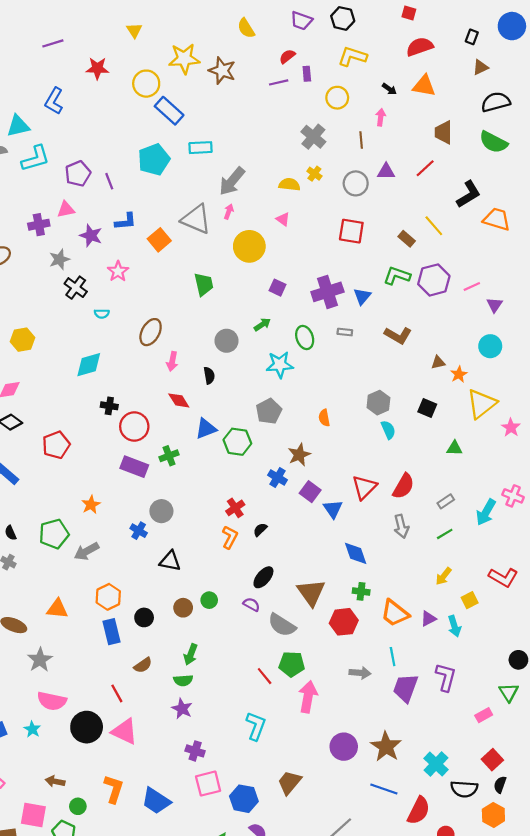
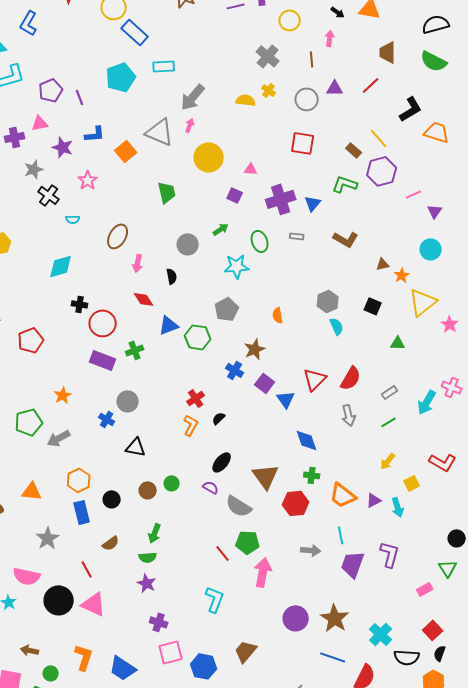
pink triangle: (283, 219) -> (251, 169), moved, turned -32
purple hexagon: (434, 280) -> (382, 171), moved
gray star: (40, 660) -> (48, 538), moved

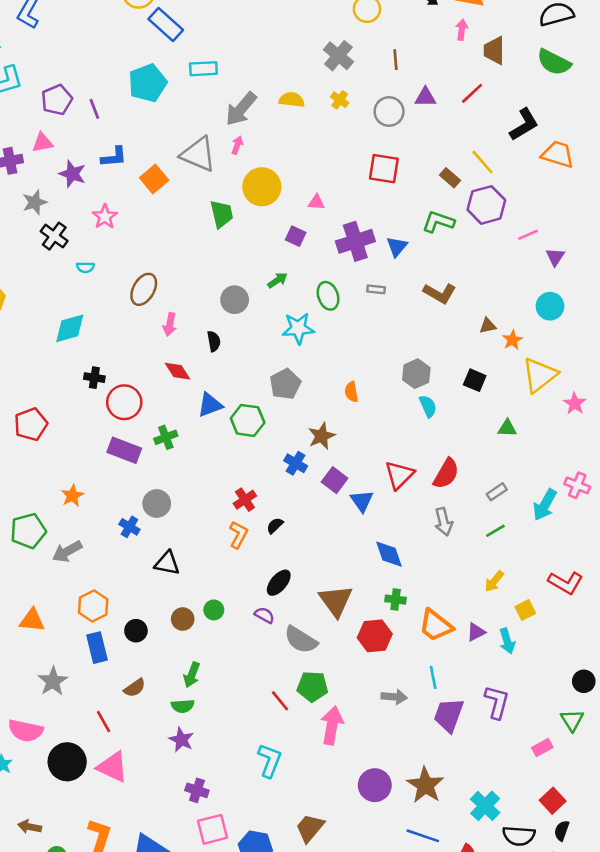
pink arrow: (330, 38) -> (462, 30), moved
yellow semicircle: (246, 100) -> (292, 100), moved
green trapezoid: (167, 192) -> (222, 214), moved

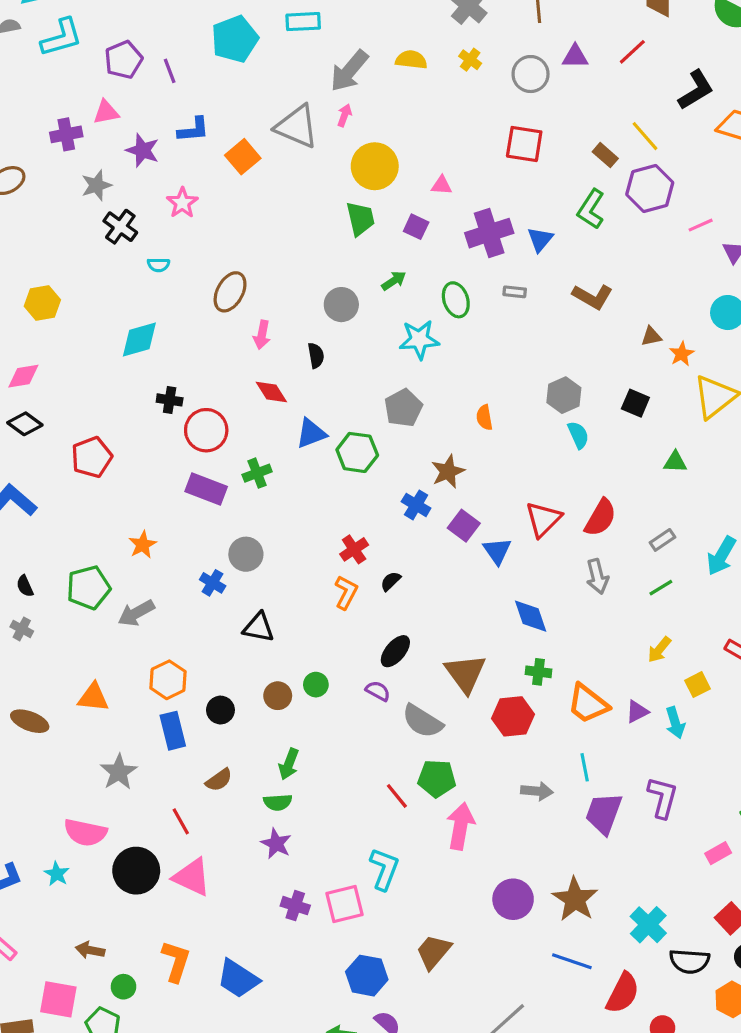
green trapezoid: (222, 214) -> (360, 219), moved
green L-shape: (438, 222) -> (591, 209), turned -76
pink square: (213, 829) -> (345, 904), moved

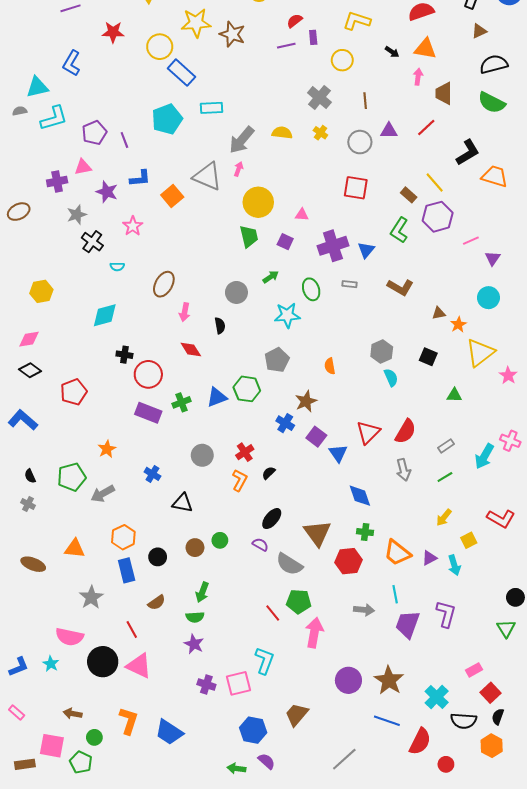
blue triangle: (311, 433) -> (217, 397), moved
gray circle: (246, 554) -> (202, 455), moved
pink rectangle: (718, 853) -> (474, 670), moved

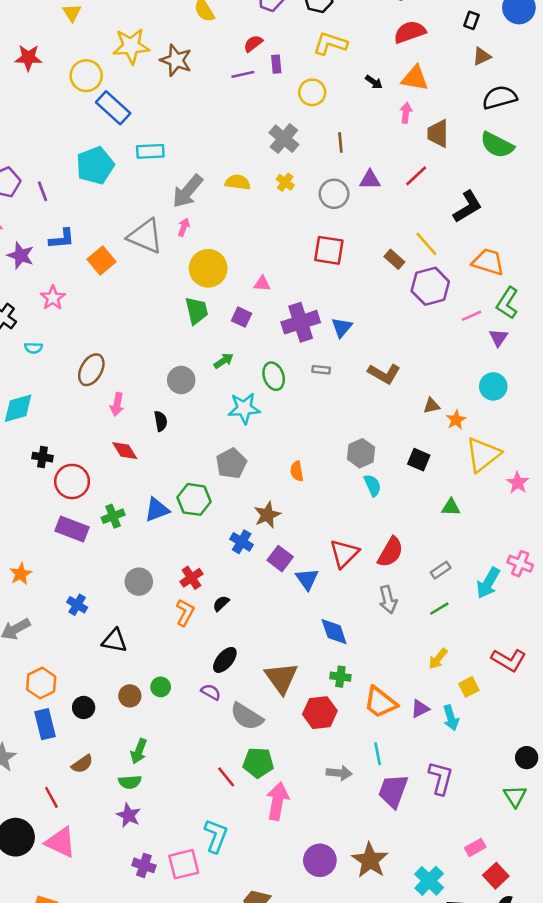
orange trapezoid: (495, 176) -> (488, 262), moved
green L-shape: (399, 230) -> (507, 303), moved

